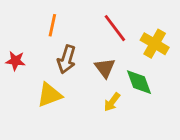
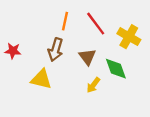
orange line: (52, 25) -> (65, 21), moved
yellow triangle: (50, 95) -> (41, 79), turned 35

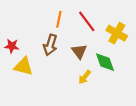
yellow triangle: (41, 79) -> (24, 66), moved

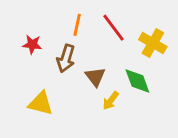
red star: (12, 46) -> (32, 44), moved
brown triangle: (79, 51) -> (95, 77), moved
yellow triangle: (24, 66) -> (41, 103), moved

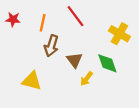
orange line: (77, 25) -> (43, 23), moved
red line: (114, 28) -> (76, 16), moved
red star: (32, 44) -> (13, 19), moved

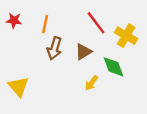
red line: (76, 16) -> (96, 23), moved
brown triangle: (74, 60) -> (83, 52), moved, turned 35
yellow triangle: (32, 81) -> (19, 87), moved, turned 35

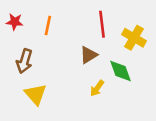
red line: (96, 23) -> (102, 24), turned 30
brown arrow: (54, 48) -> (24, 61), moved
yellow triangle: (19, 87) -> (36, 94), moved

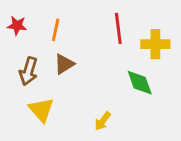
yellow cross: (134, 38) -> (155, 44), turned -30
brown triangle: (88, 55) -> (64, 64), moved
yellow arrow: (97, 88) -> (103, 121), moved

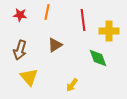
red star: (17, 26) -> (20, 15), moved
orange line: (56, 30) -> (47, 12), moved
brown triangle: (64, 64) -> (55, 45), moved

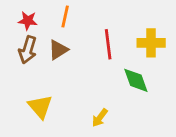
red line: (83, 20) -> (108, 44), moved
brown triangle: (55, 45) -> (58, 50), moved
brown arrow: (20, 50) -> (28, 50), moved

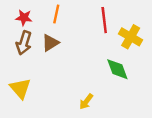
yellow cross: (151, 43) -> (131, 37), turned 30
red line: (108, 44) -> (104, 20), moved
yellow triangle: (40, 107) -> (20, 88), moved

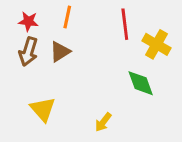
yellow triangle: (20, 88) -> (43, 109), moved

